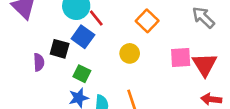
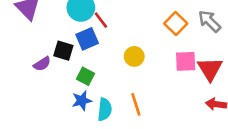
orange square: (147, 21) -> (176, 23), moved
blue square: (83, 37) -> (87, 39), turned 30
purple semicircle: (39, 62) -> (42, 64), turned 60

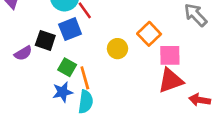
orange square: (176, 23) -> (149, 34), moved
red triangle: (210, 69) -> (171, 80), moved, turned 40
orange line: (136, 104) -> (85, 78), moved

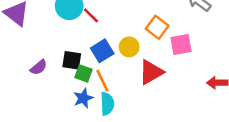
blue square: (70, 29) -> (102, 51), moved
black square: (45, 40) -> (72, 60), moved
red triangle: (171, 80) -> (151, 72), moved

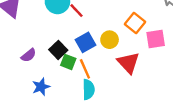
black square: (72, 60) -> (58, 50), turned 36
red triangle: (151, 72) -> (128, 63), turned -45
blue star: (83, 98) -> (41, 87), moved

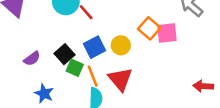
pink square: (156, 39) -> (167, 33), moved
red triangle: (128, 63) -> (120, 79), moved
blue star: (41, 87) -> (44, 93), turned -30

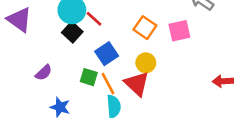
orange square: (149, 28) -> (145, 28), moved
yellow circle: (121, 45) -> (146, 63), moved
black square: (65, 54) -> (72, 32), moved

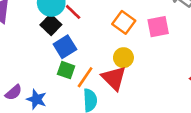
blue square: (107, 54) -> (65, 47), moved
purple semicircle: (44, 73) -> (14, 92), moved
orange line: (108, 84) -> (85, 77), turned 60

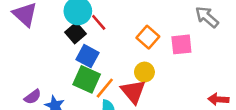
blue square: (65, 47) -> (87, 56), turned -35
green square: (66, 70) -> (87, 79), size x1.5

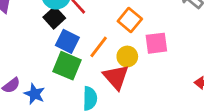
pink square: (181, 44) -> (156, 43), moved
orange line: (105, 88) -> (99, 47), moved

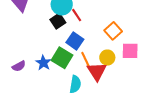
blue square: (67, 41) -> (75, 41), moved
orange line: (99, 47) -> (86, 60), moved, turned -72
blue star: (34, 94) -> (43, 63), moved

